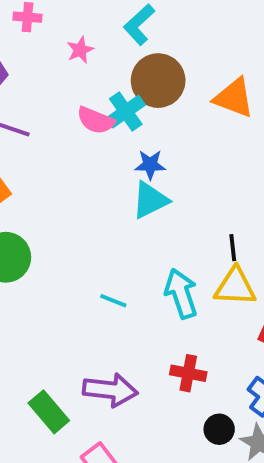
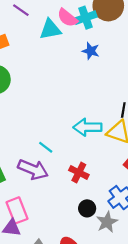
cyan triangle: (150, 200) -> (50, 29), moved
cyan arrow: (181, 294) -> (87, 127), turned -88
cyan line: (113, 301) -> (46, 147), moved

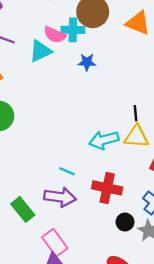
cyan cross: (85, 18) -> (73, 30), turned 35
red cross: (79, 172) -> (107, 188), size x1.4

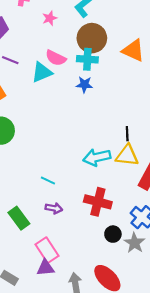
cyan cross: (73, 30) -> (87, 59), moved
cyan line: (67, 171) -> (48, 181), moved
purple arrow: (60, 197) -> (54, 208), size x0.6

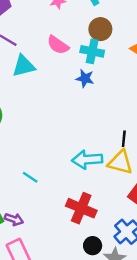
brown circle: (92, 38) -> (100, 29), size x0.7
cyan triangle: (42, 72) -> (24, 66), moved
purple arrow: (54, 208) -> (14, 219), moved

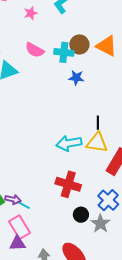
brown circle: (100, 29) -> (79, 44), moved
blue star: (85, 78) -> (76, 78), moved
cyan line: (30, 177) -> (23, 205), moved

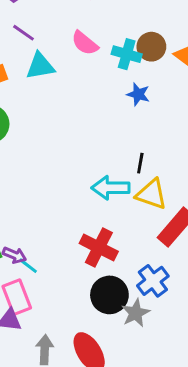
black line: (98, 123) -> (140, 163), moved
black circle: (81, 215) -> (109, 295), size x1.6

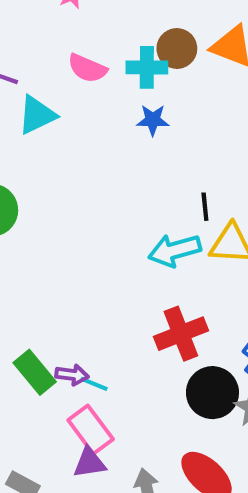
blue star: (138, 94) -> (153, 120), moved
red cross: (99, 247) -> (181, 334), turned -33

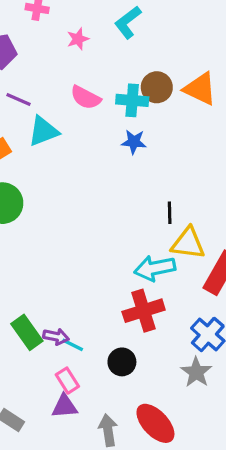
cyan arrow: (174, 250) -> (155, 268), moved
black circle: (212, 393) -> (122, 362), moved, size x0.7
pink rectangle: (91, 430) -> (67, 381), size x0.7

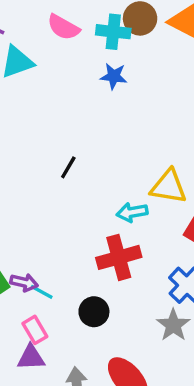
black line: (170, 213) -> (68, 167), moved, turned 30
cyan arrow: (155, 268) -> (132, 212), size x0.7

